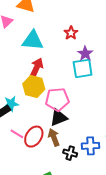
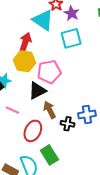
cyan triangle: (33, 40) -> (43, 20), moved, turned 35
purple star: (85, 54) -> (72, 13), moved
black triangle: (59, 118) -> (37, 91), moved
red ellipse: (34, 137) -> (33, 131), moved

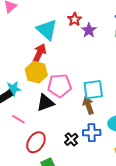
cyan triangle: (43, 20) -> (47, 30), moved
cyan square: (71, 38) -> (93, 90), moved
brown arrow: (50, 110) -> (88, 105), moved
black cross: (67, 124) -> (71, 139), turned 32

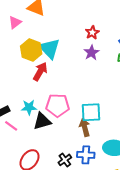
red star: (75, 19) -> (92, 33), moved
yellow hexagon: (36, 72) -> (31, 50), moved
cyan star: (13, 89) -> (29, 107), moved
pink line: (18, 119) -> (11, 126), moved

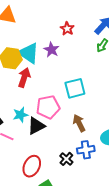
purple star: (91, 53) -> (51, 50), moved
cyan square: (91, 112) -> (75, 88), moved

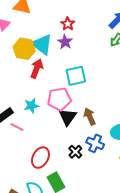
red star: (67, 29) -> (68, 24), moved
cyan square: (75, 88) -> (76, 76), moved
black triangle: (36, 126) -> (68, 117), moved, turned -30
blue cross: (86, 150) -> (95, 143), turned 30

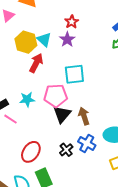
cyan triangle: (42, 44) -> (44, 40), size x0.7

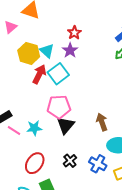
cyan square: (74, 74) -> (58, 74), moved, turned -30
cyan star: (27, 99) -> (34, 128), moved
brown arrow: (84, 116) -> (102, 122), moved
blue cross: (87, 143) -> (98, 164), moved

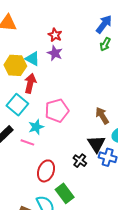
cyan square: (58, 74) -> (17, 105), moved
black triangle: (66, 125) -> (96, 144), moved
cyan star: (34, 128) -> (36, 127), moved
pink line: (14, 131) -> (27, 142), moved

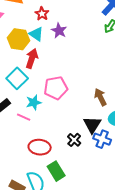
red star: (55, 35) -> (42, 14), moved
red ellipse: (46, 171) -> (40, 147), turned 70

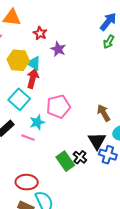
cyan triangle: (36, 34) -> (34, 63), moved
red ellipse: (40, 147) -> (27, 182), moved
green rectangle: (56, 171) -> (65, 161), moved

